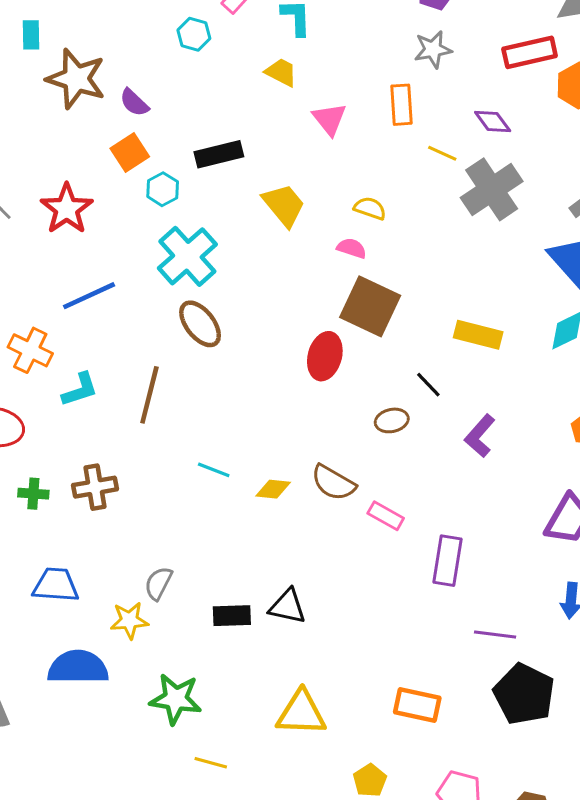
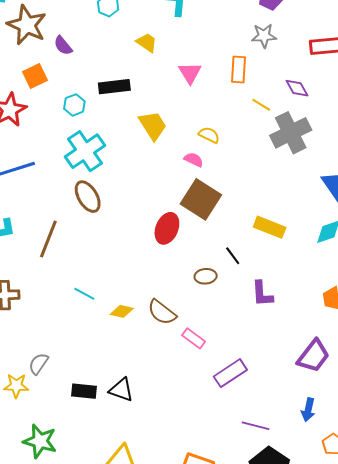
yellow trapezoid: (281, 72) -> (147, 43), moved
orange square: (130, 153) -> (35, 76), moved
purple L-shape: (480, 436) -> (262, 294), turned -52
purple rectangle: (447, 561) -> (230, 373), turned 40

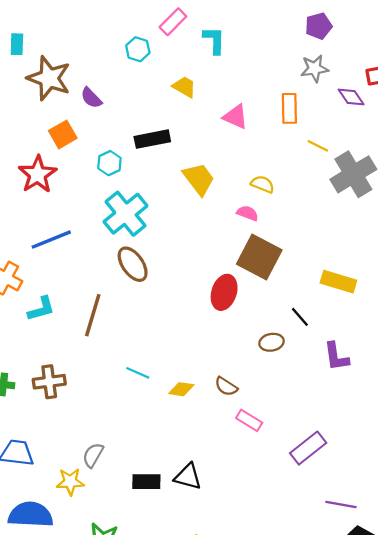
pink triangle: (190, 73) -> (235, 117), turned -30
purple diamond: (297, 88) -> (351, 97), moved
brown semicircle: (162, 312) -> (226, 386), size x0.7
pink rectangle: (194, 338) -> (249, 420), moved

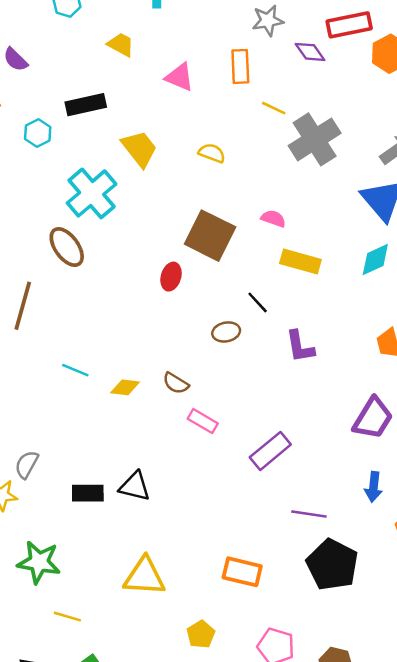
pink semicircle: (248, 213) -> (273, 219), moved
cyan cross: (125, 214) -> (92, 193), moved
red ellipse: (224, 292) -> (171, 277), size x0.7

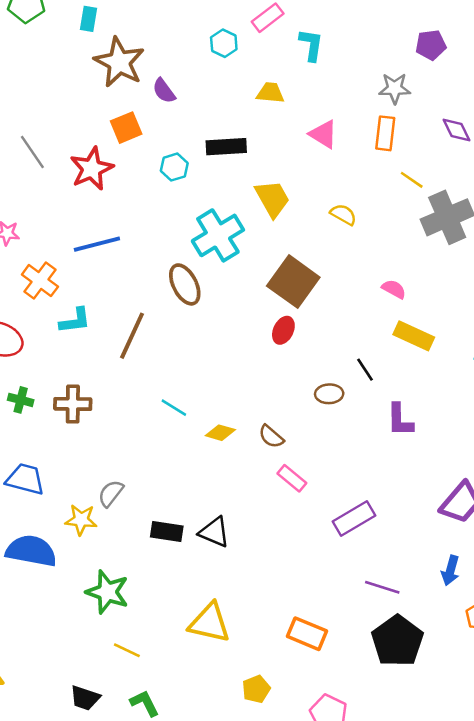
gray star: (268, 21) -> (395, 88), moved
yellow trapezoid: (121, 45) -> (270, 93), turned -32
brown square: (210, 236) -> (293, 282), moved

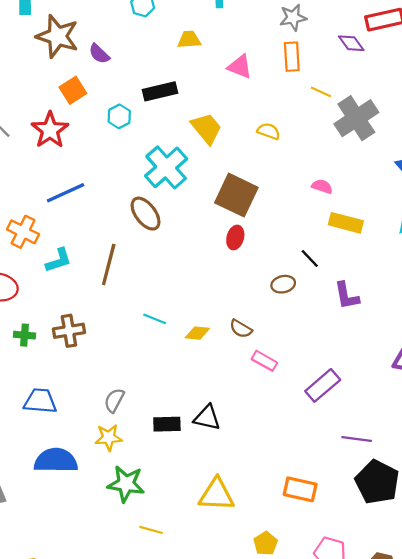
yellow star: (81, 520) -> (109, 437), moved

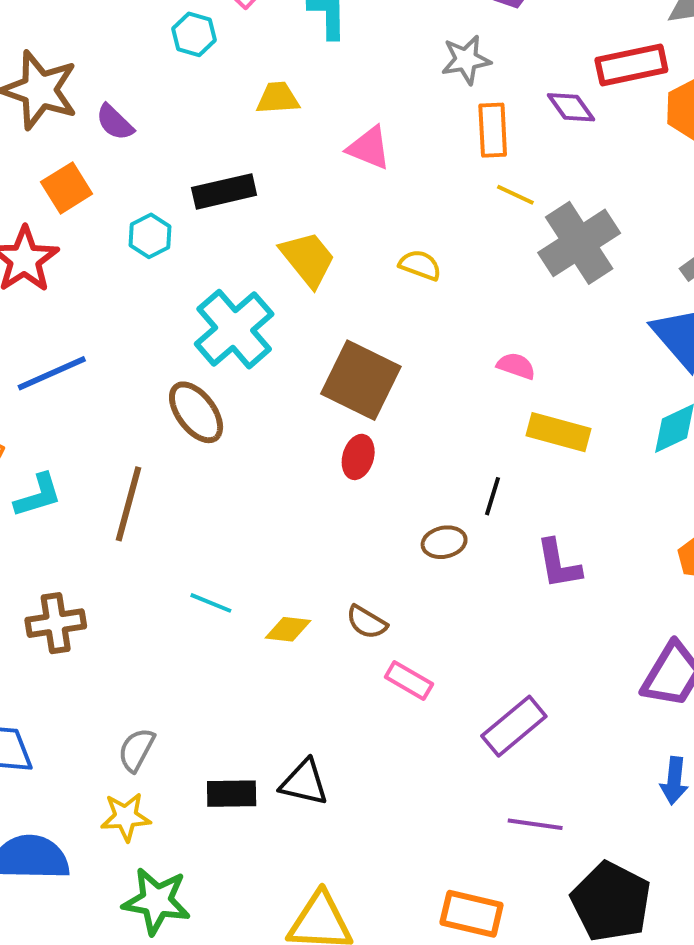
orange rectangle: (292, 57) -> (493, 130), moved
black line: (310, 259) -> (493, 496), turned 60
purple line: (357, 439) -> (535, 824), moved

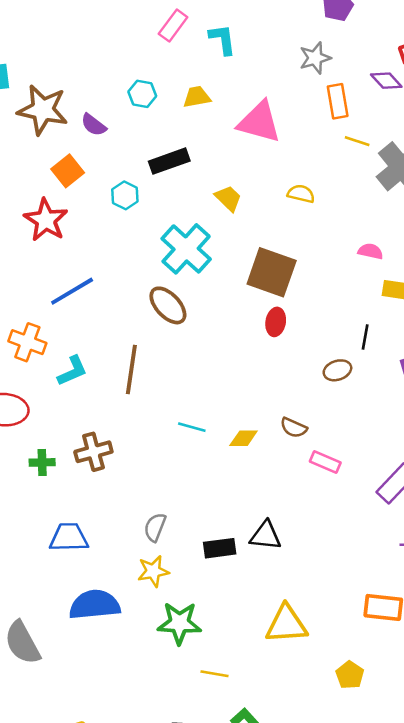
cyan hexagon: (194, 34) -> (142, 94), moved
pink triangle: (369, 148) -> (259, 122), size x1.5
yellow trapezoid: (308, 259) -> (228, 198), size x0.7

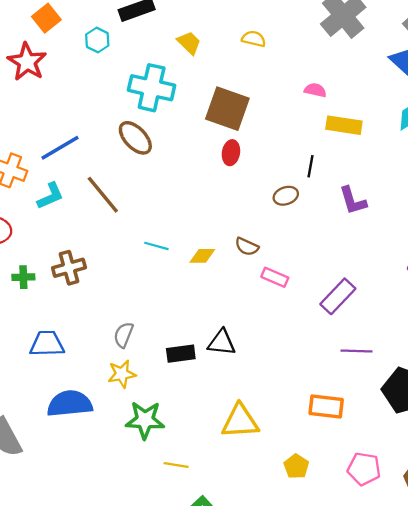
cyan cross: (186, 249) -> (152, 88), turned -30
blue line: (72, 291) -> (60, 148), moved
brown line: (131, 369) -> (103, 195), turned -48

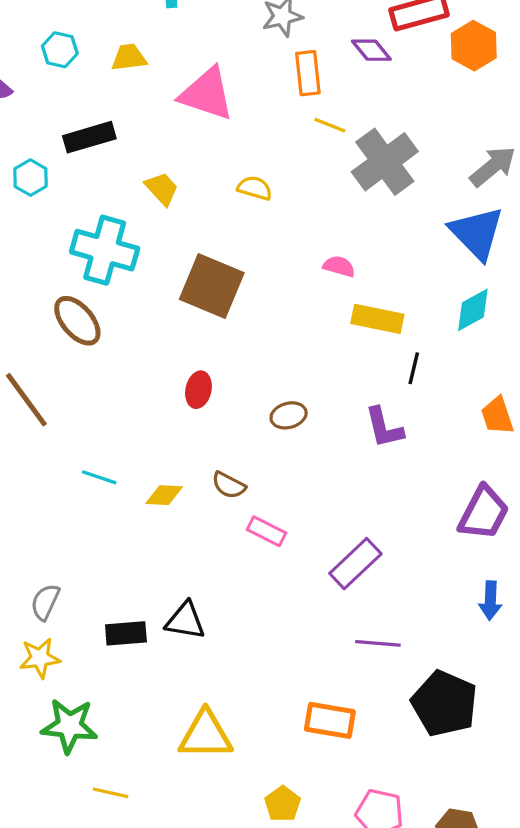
red ellipse: (231, 153) -> (198, 390), moved
black line: (310, 166) -> (414, 368), moved

